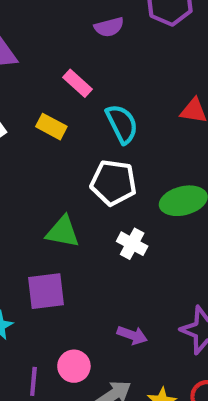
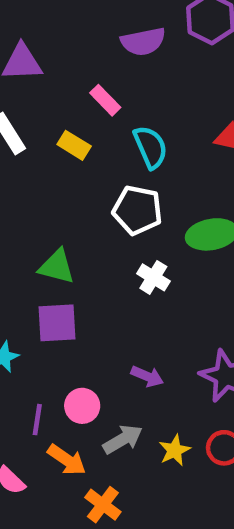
purple semicircle: (109, 27) -> (143, 42), size x1.4
green triangle: (63, 232) -> (57, 267), moved

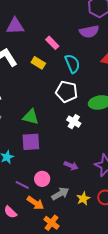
purple semicircle: (143, 42) -> (89, 32), moved
purple line: (37, 420) -> (22, 185), turned -72

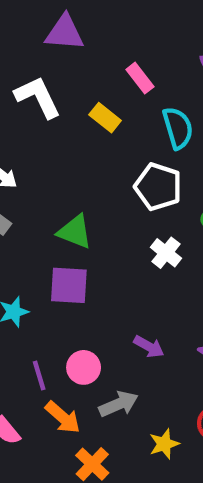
purple line: (22, 185) -> (39, 376), turned 40
yellow star: (83, 199) -> (164, 444), moved

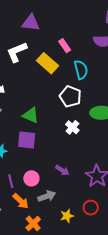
white L-shape: (38, 97) -> (17, 52), turned -90
yellow rectangle: (105, 118) -> (47, 63), size x1.5

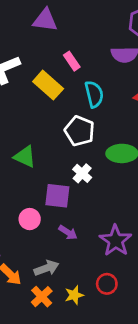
purple triangle: (31, 23) -> (45, 20), moved
purple square: (27, 140) -> (57, 196), moved
pink circle: (31, 178) -> (30, 219), moved
orange cross: (33, 223) -> (42, 297), moved

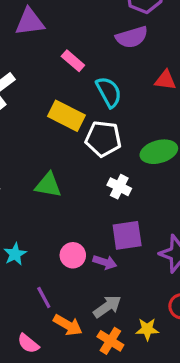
yellow rectangle: (48, 85) -> (66, 116), moved
purple square: (57, 196) -> (127, 235), moved
purple arrow: (68, 233) -> (105, 262), moved
yellow star: (74, 295) -> (147, 329), turned 30

